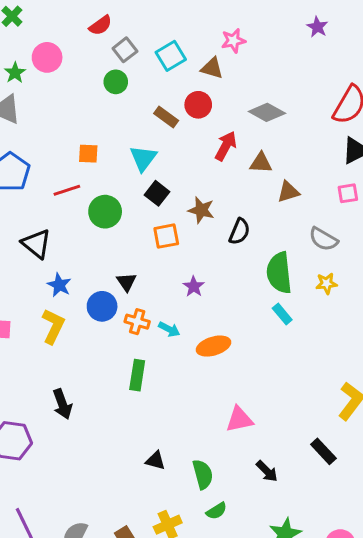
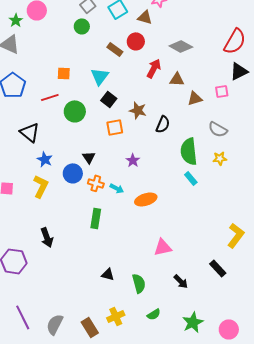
pink square: (348, 193) -> (222, 91), moved
green semicircle: (217, 511) -> (154, 314), moved

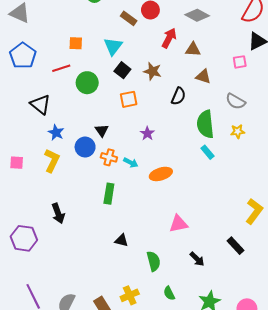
brown triangle: (195, 98) -> (203, 76), moved, turned 35
brown star: (138, 110) -> (153, 71), moved
black triangle: (108, 274) -> (121, 240), moved
green semicircle: (154, 314) -> (169, 293), turned 96

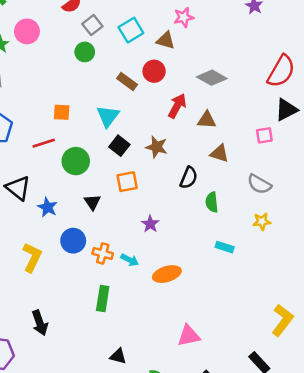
green semicircle: (205, 124) -> (212, 202), moved, size x0.6
black triangle: (102, 130) -> (92, 202), moved
blue star: (56, 132) -> (48, 207), moved
cyan rectangle: (207, 152) -> (225, 247), turned -32

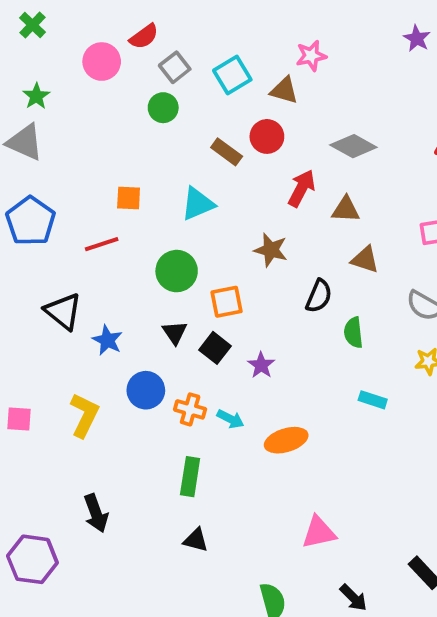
pink circle: (27, 31) -> (102, 62), moved
cyan triangle: (108, 116) -> (198, 204), turned 30
black square: (119, 146) -> (215, 348), moved
green circle: (76, 161) -> (177, 271), moved
black triangle: (118, 356) -> (196, 540), moved

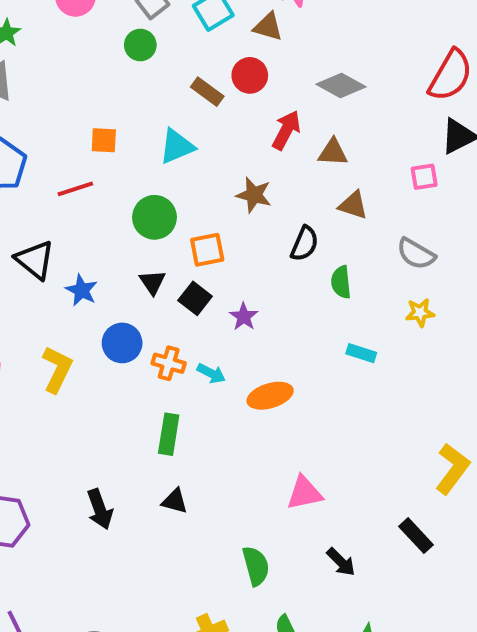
black arrow: (96, 513) -> (100, 509), moved

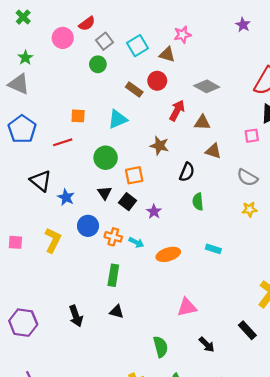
green semicircle: (341, 282) -> (198, 202), moved
cyan rectangle: (361, 353) -> (213, 249), moved

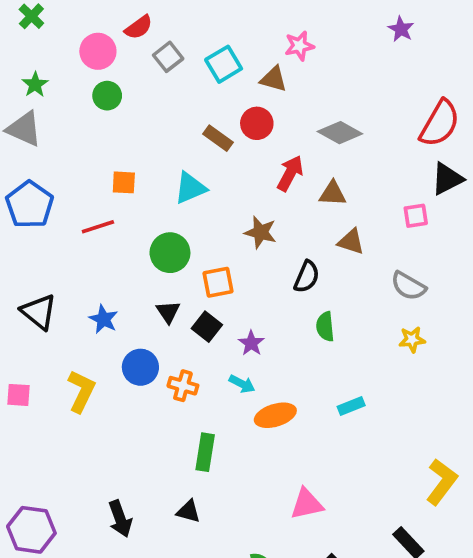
green circle: (98, 64) -> (107, 96), moved
black triangle: (41, 181) -> (39, 312), moved
cyan arrow: (136, 242) -> (242, 384), moved
cyan rectangle: (213, 249) -> (351, 406), turned -40
green rectangle: (113, 275) -> (205, 452), moved

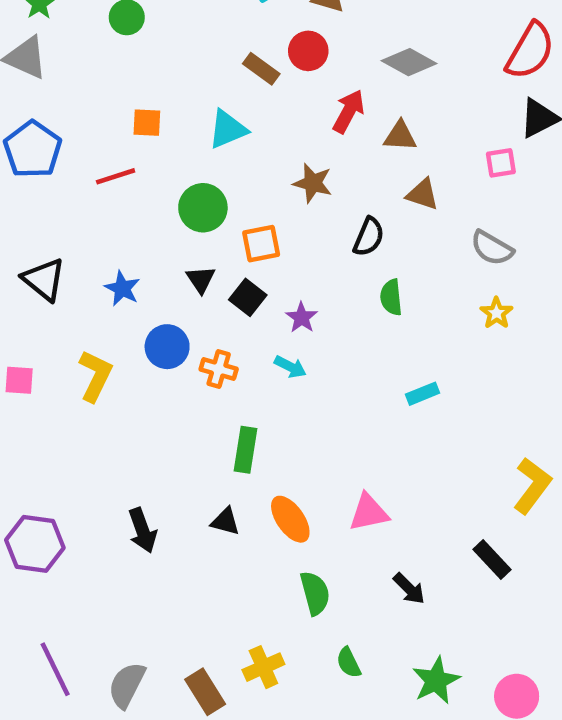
yellow star: (412, 340) -> (496, 313), turned -30
orange ellipse: (275, 415) -> (290, 519), moved, turned 72

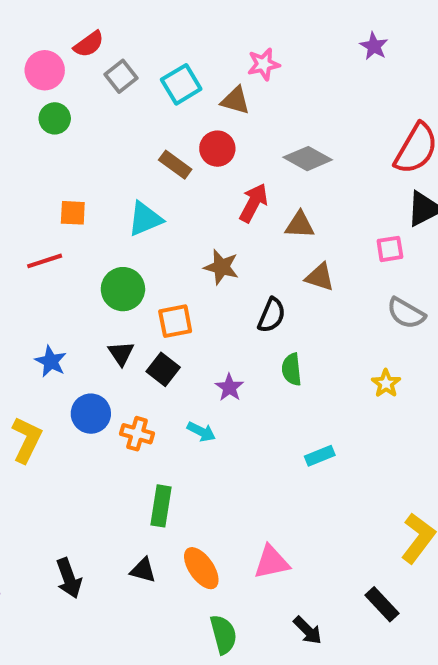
gray semicircle: (492, 248) -> (406, 313), moved
purple star: (302, 318) -> (229, 387), moved

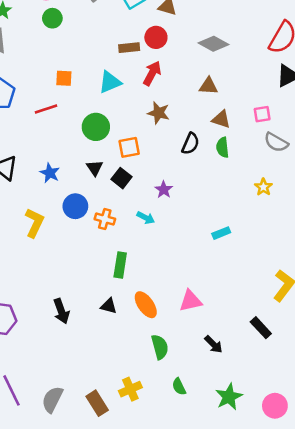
brown rectangle: (175, 165) -> (129, 48), turned -42
red arrow: (253, 203) -> (152, 73), moved
pink square: (390, 249) -> (262, 114), moved
green semicircle: (292, 369) -> (222, 147), moved

